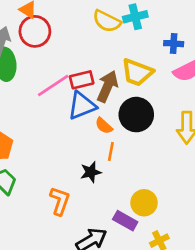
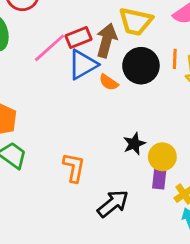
orange line: (111, 151) -> (175, 59), moved
black star: (91, 172) -> (134, 144), moved
purple rectangle: (125, 221) -> (160, 176), moved, turned 75

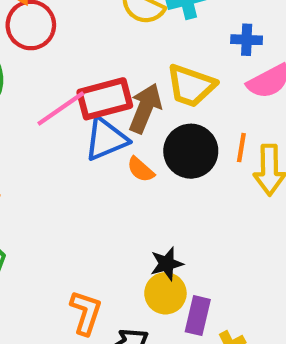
red rectangle: (79, 38) -> (105, 99), size x1.4
yellow circle: (162, 157) -> (165, 293), moved
orange L-shape: (74, 168) -> (86, 313), moved

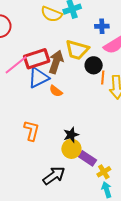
black circle: (191, 151) -> (94, 65), moved, size x0.7
orange L-shape: (86, 313) -> (32, 131), moved
purple rectangle: (198, 316) -> (87, 158), turned -66

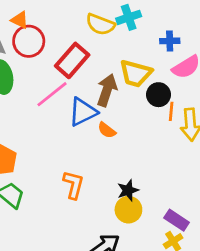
red rectangle: (37, 59) -> (72, 60), moved, turned -30
purple rectangle: (87, 158) -> (177, 220), moved

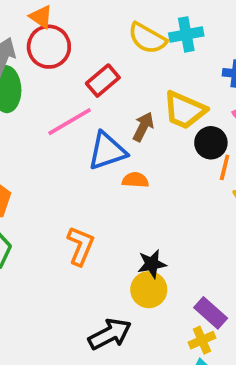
red rectangle: (72, 60) -> (103, 81), size x0.7
brown arrow: (107, 90) -> (143, 127), size x0.7
orange semicircle: (107, 130) -> (135, 180), turned 138

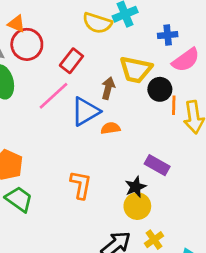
purple rectangle: (211, 313) -> (157, 165), moved
yellow cross: (202, 340) -> (154, 240), moved

